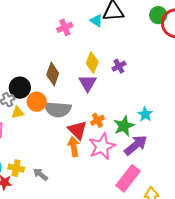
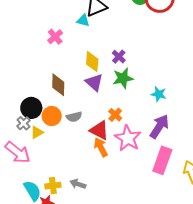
gray semicircle: (58, 109) -> (74, 117), size x0.6
green star: (124, 126) -> (123, 78), moved, turned 30

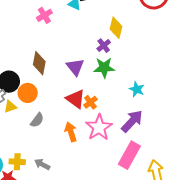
yellow diamond: (92, 62) -> (116, 28), moved
gray semicircle: (74, 117) -> (37, 120), moved, turned -49
red triangle: (99, 130) -> (76, 99), moved

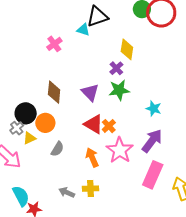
yellow cross: (17, 162) -> (91, 189), moved

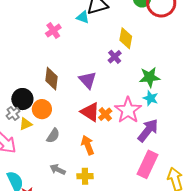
green star: (119, 90) -> (150, 77), moved
pink star: (120, 150) -> (128, 110), moved
gray arrow: (67, 192) -> (58, 169), moved

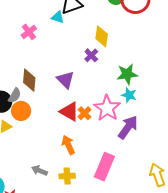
gray semicircle: (53, 136) -> (15, 95), moved
pink rectangle: (148, 164) -> (104, 167), moved

